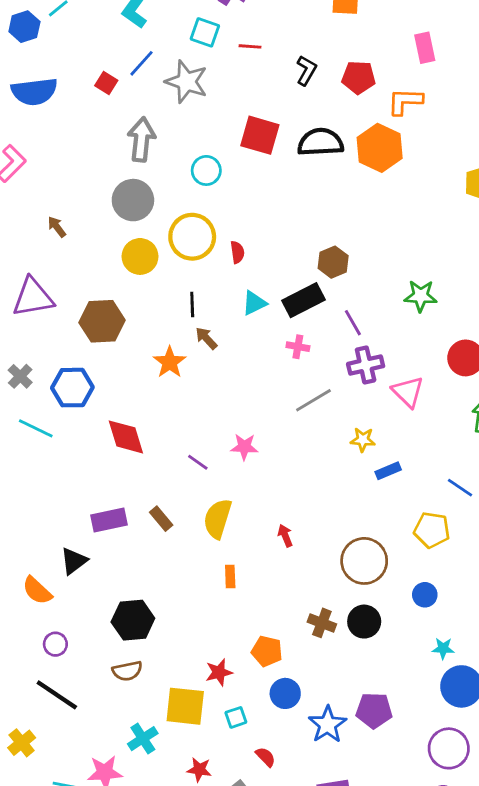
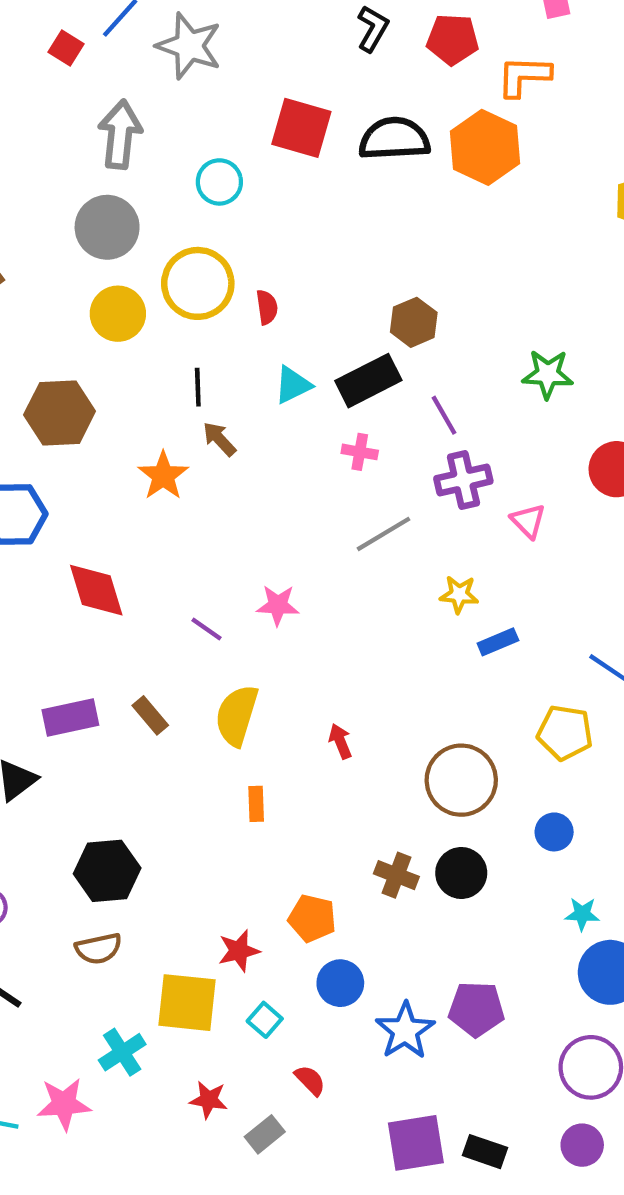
pink triangle: (408, 392) -> (528, 521), size x0.7
cyan square: (236, 717) -> (265, 1020), turned -30

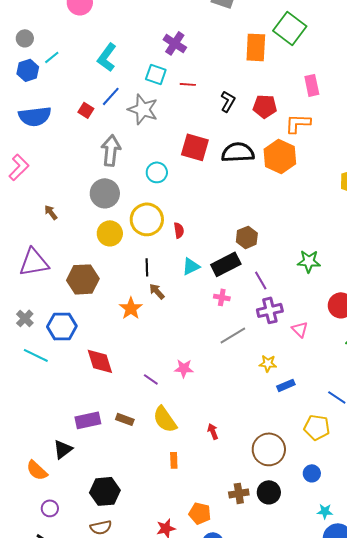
brown rectangle: (150, 715) -> (125, 419), turned -30
yellow semicircle: (237, 715) -> (165, 419), turned -52
brown cross: (396, 875) -> (239, 493), turned -30

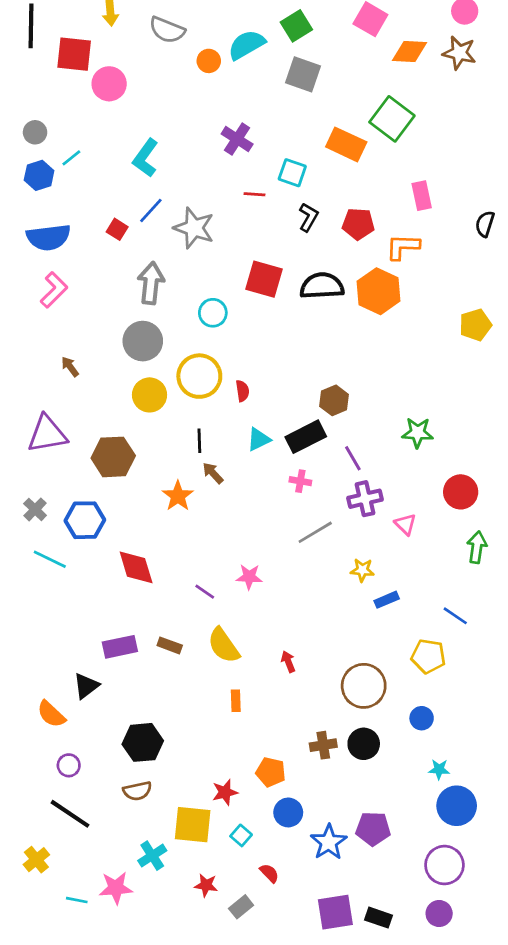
orange rectangle: (256, 47) -> (346, 144), turned -68
cyan square: (156, 74) -> (292, 173), moved
pink L-shape: (19, 167) -> (54, 290), moved

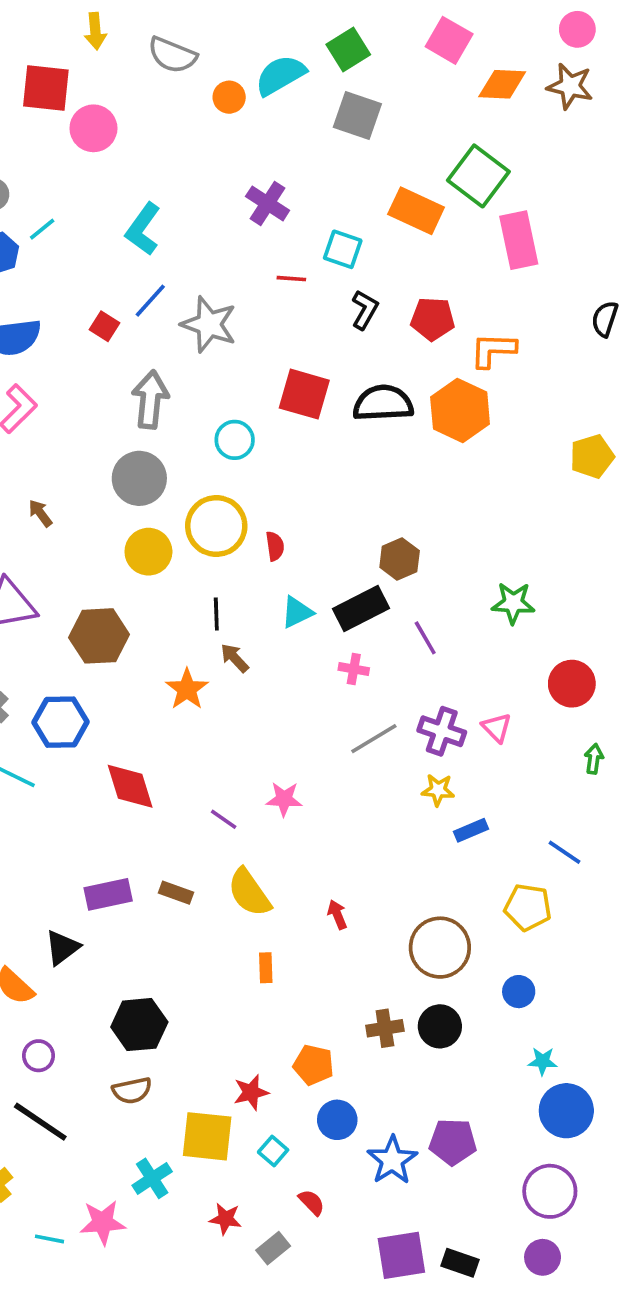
pink rectangle: (422, 196) -> (519, 240), moved, size x1.4
purple cross: (365, 499) -> (442, 731), moved, turned 32
green arrow: (477, 547) -> (594, 759), size x0.7

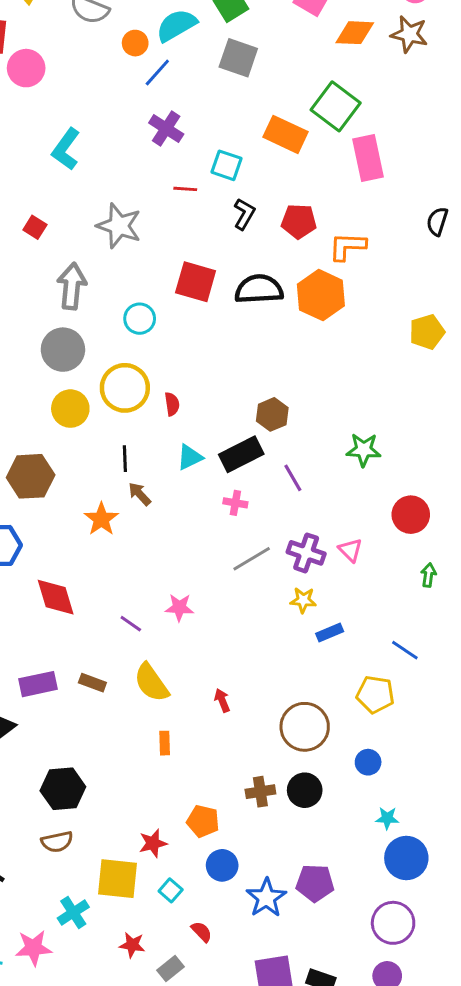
blue line: (150, 301) -> (157, 73), moved

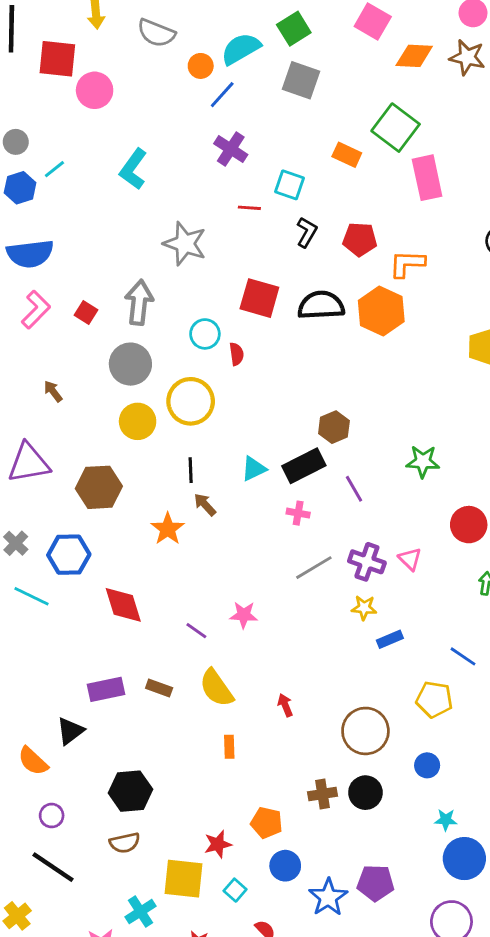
orange rectangle: (285, 134) -> (347, 155), size x0.7
red square: (35, 227) -> (86, 312), moved
red semicircle: (172, 404) -> (236, 354), moved

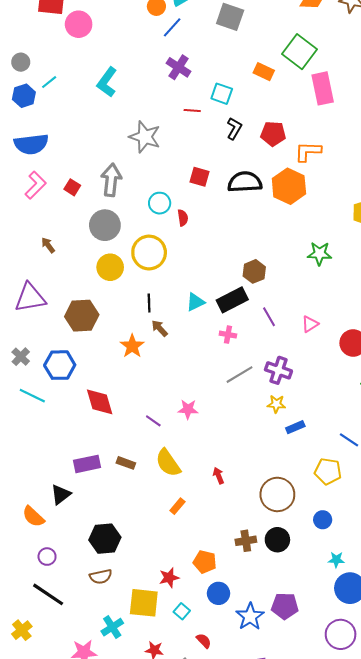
red square: (259, 298) -> (200, 177), size x0.7
green star: (423, 462) -> (319, 254), moved
pink triangle: (410, 559) -> (310, 324), moved, turned 42
orange rectangle: (229, 747) -> (177, 506), turned 42

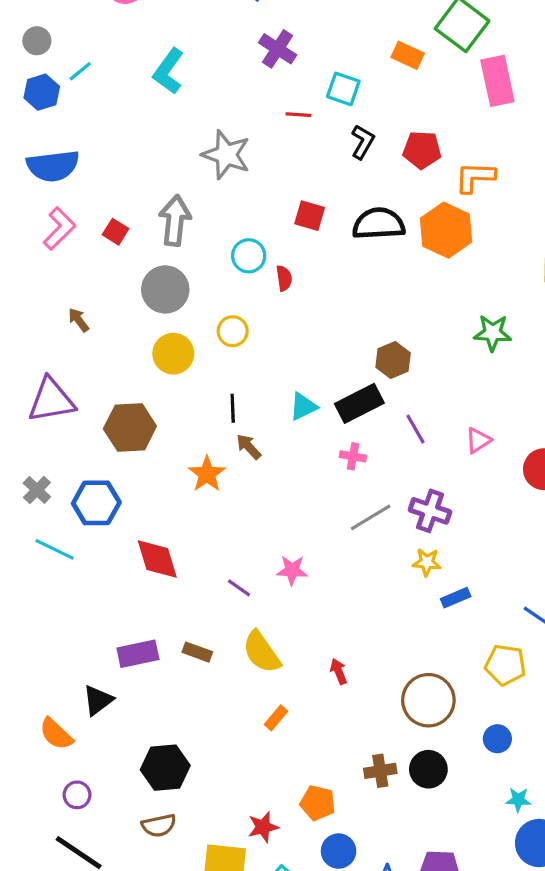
yellow circle: (149, 253) -> (233, 331), size x0.6

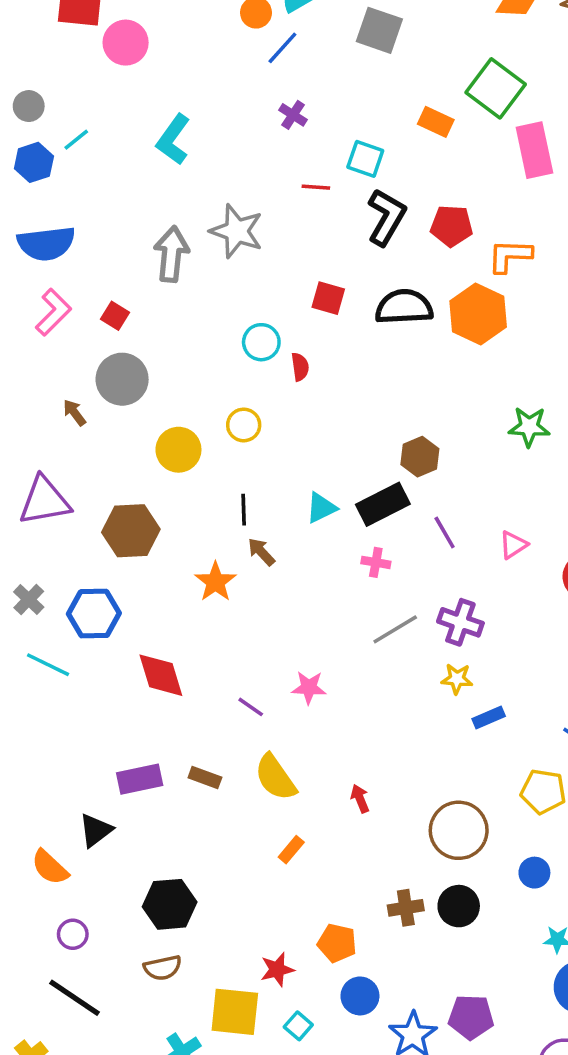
purple cross: (278, 49) -> (293, 115), size x0.7
black L-shape: (363, 142) -> (386, 217), size x1.5
gray arrow: (175, 220) -> (171, 254), moved
gray circle: (165, 289) -> (122, 379), moved

